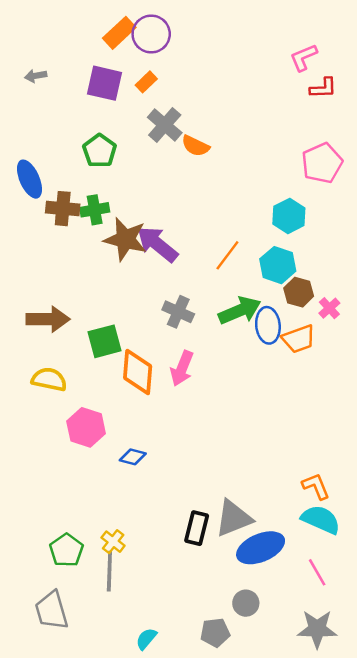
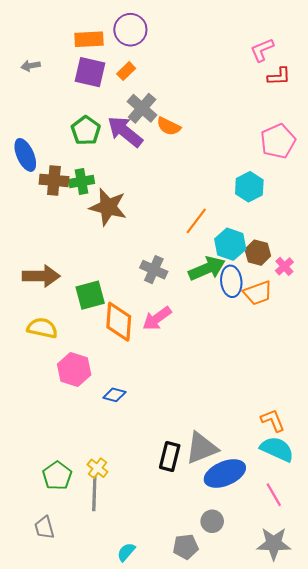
orange rectangle: (119, 33) -> (89, 39), moved, turned 40
purple arrow: (157, 244) -> (125, 132), moved
cyan hexagon: (278, 265) -> (230, 244), moved
pink arrow: (182, 368) -> (157, 318), turned 32
gray trapezoid: (52, 610) -> (44, 528), size x0.7

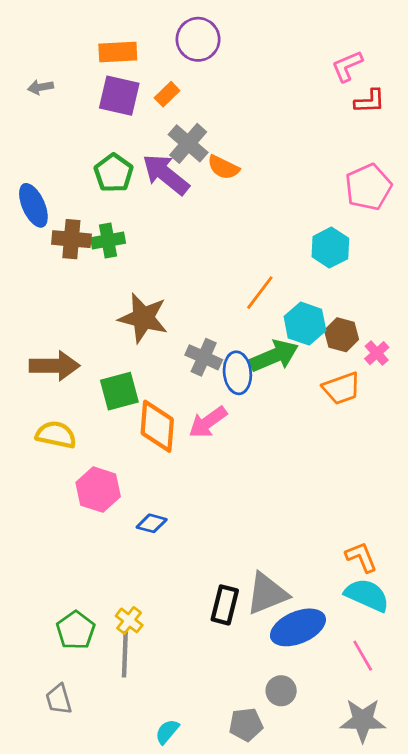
purple circle: (130, 30) -> (198, 39), moved
brown star: (108, 207) -> (143, 318), moved
blue ellipse: (231, 281) -> (237, 373), moved

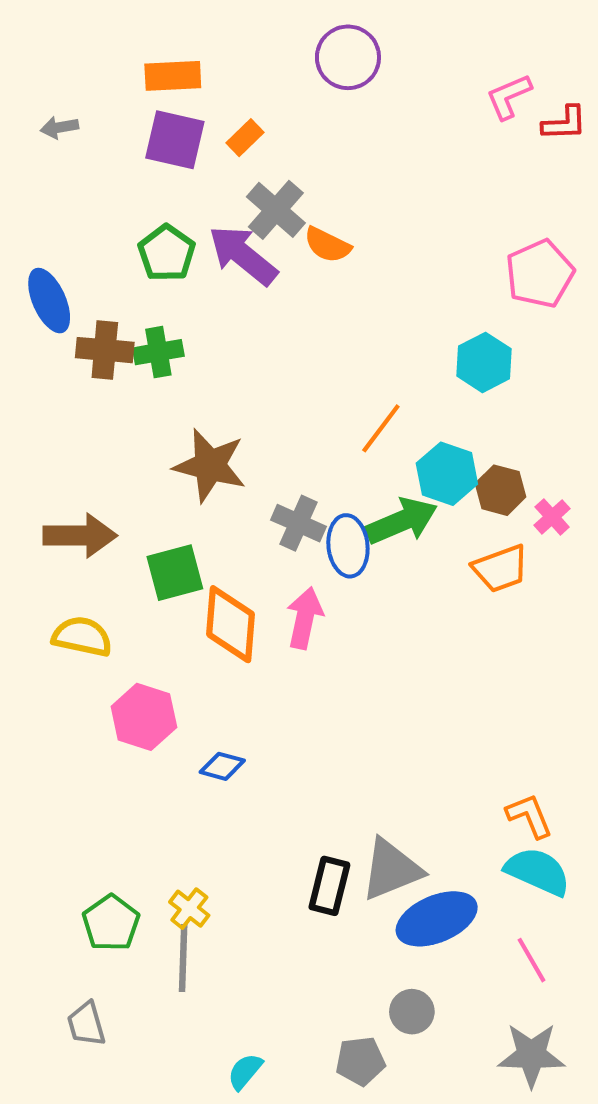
purple circle: (198, 39) -> (348, 57), moved
red L-shape: (370, 101) -> (564, 123), moved
pink arrow: (208, 422) -> (305, 618), turned 138

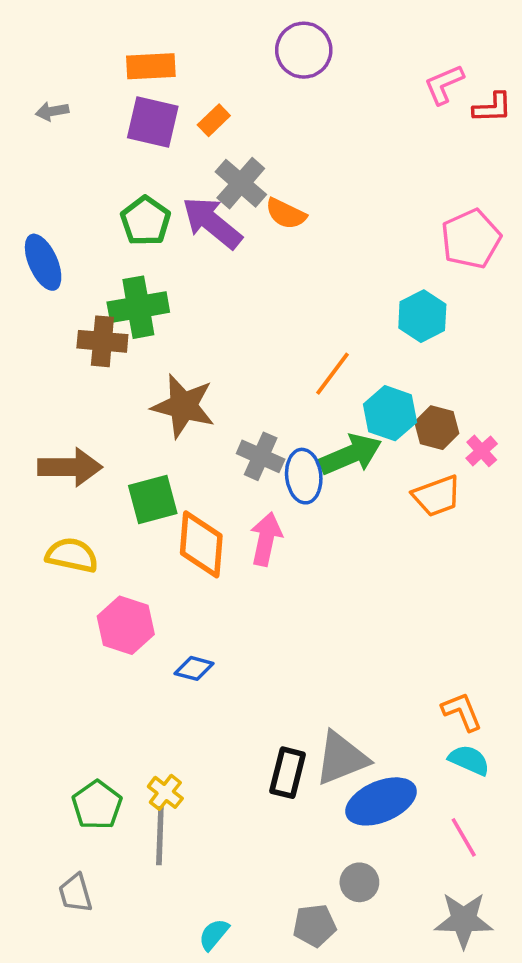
brown cross: (105, 350) -> (102, 341), moved
green cross: (158, 352) -> (138, 307), size x1.4
cyan semicircle: (538, 871) -> (469, 760), size x0.7

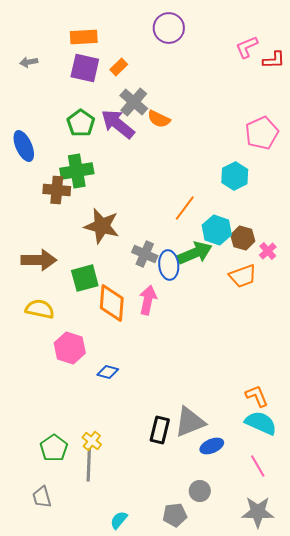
cyan semicircle: (469, 760) -> (261, 423), size x1.4
blue ellipse: (381, 801) -> (212, 446), size x0.6

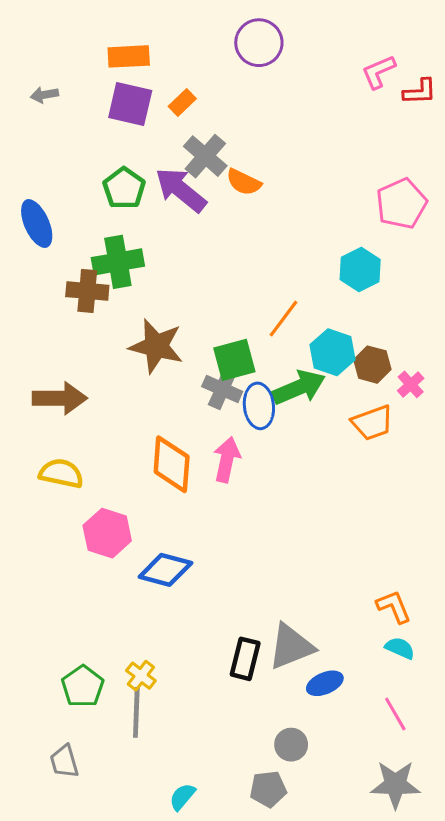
green square: (85, 278) -> (234, 360), moved
blue diamond: (108, 372) -> (165, 570), size x1.6
cyan semicircle: (261, 423) -> (400, 648), size x0.6
gray circle: (200, 491) -> (291, 745), moved

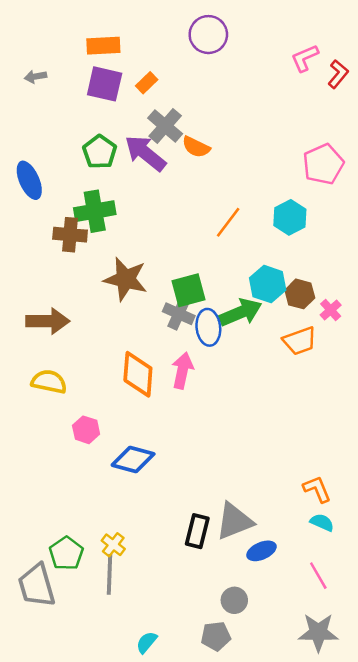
red L-shape: (420, 92) -> (338, 74), turned -48
orange line: (283, 319) -> (228, 222), moved
pink hexagon: (107, 533) -> (86, 430), size x0.7
gray trapezoid: (64, 761) -> (37, 585), moved, size x1.6

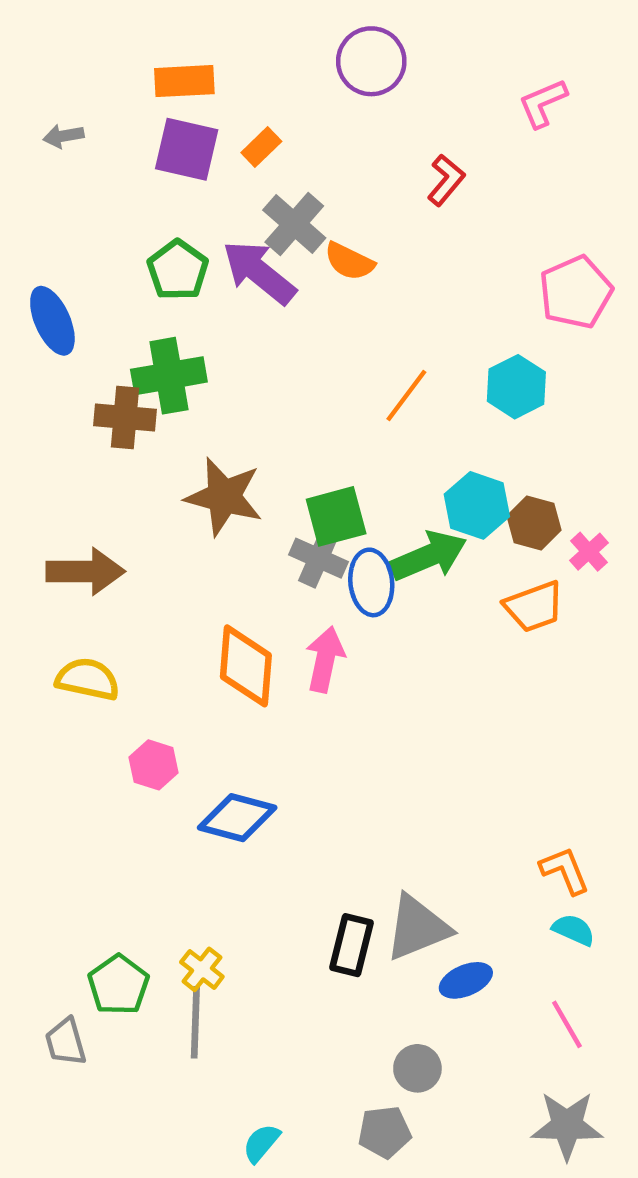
red L-shape: (338, 74) -> (446, 180), moved
gray trapezoid: (37, 585) -> (66, 1042), size x0.6

